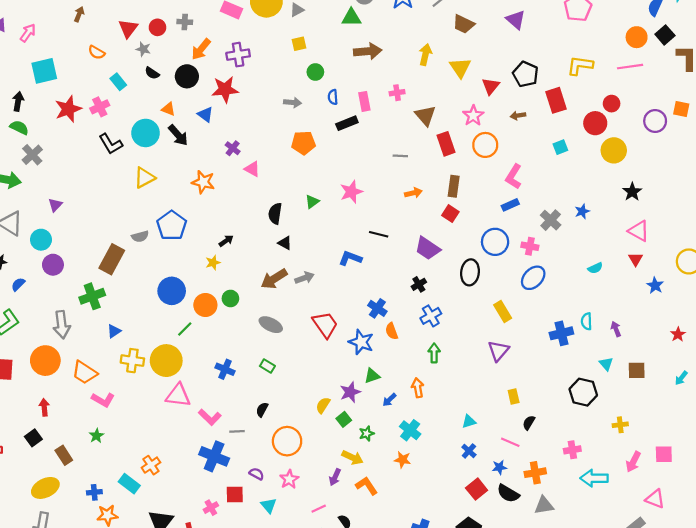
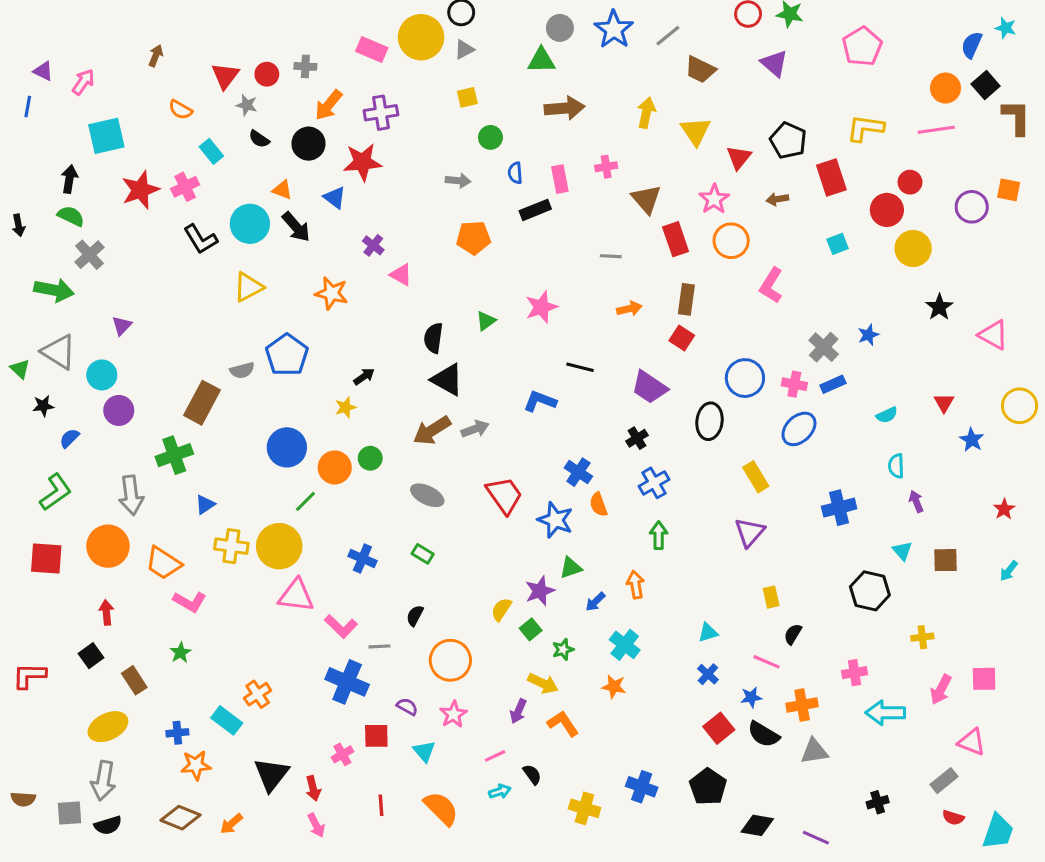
blue rectangle: (510, 205) -> (833, 384), moved
pink triangle: (639, 231) -> (993, 335), moved
black triangle: (285, 243) -> (447, 380), size x1.6
cyan semicircle: (587, 321) -> (896, 466), moved

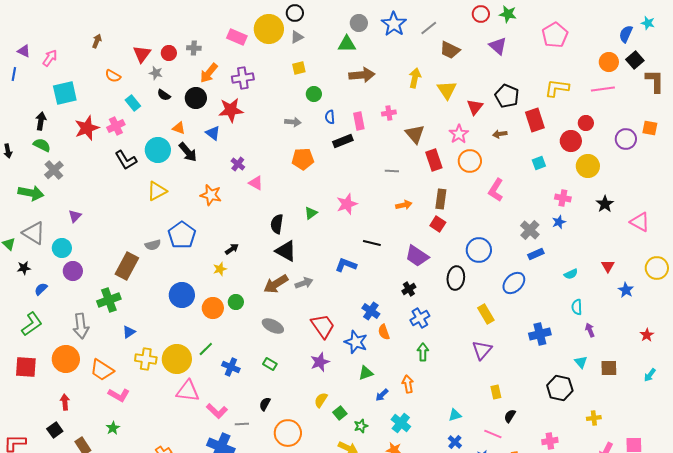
pink cross: (794, 384) -> (563, 198), moved
green line: (305, 501) -> (206, 349), moved
purple star: (540, 591) -> (320, 362), moved

